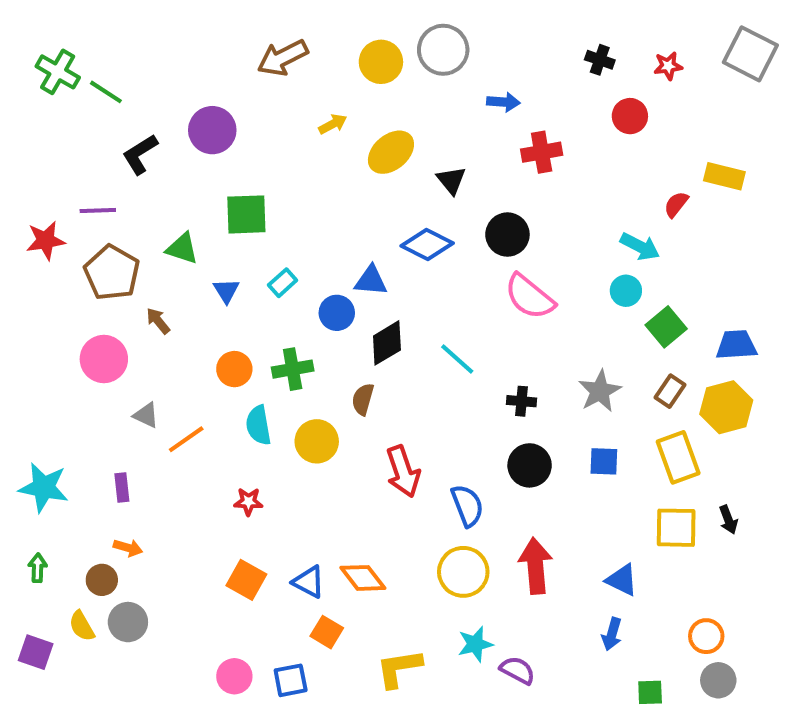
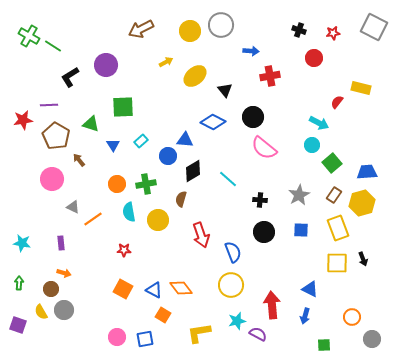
cyan star: (44, 488) -> (22, 243), size x0.7
red arrow: (536, 566) -> (272, 305), moved
gray circle: (718, 680) -> (372, 339), moved

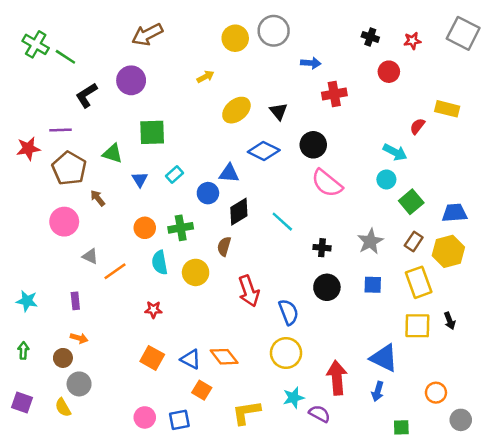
brown arrow: (141, 29) -> (147, 35), moved
yellow ellipse: (195, 76) -> (236, 110), moved
blue triangle: (310, 289) -> (384, 358), size x1.4
yellow semicircle: (41, 312) -> (63, 407), moved

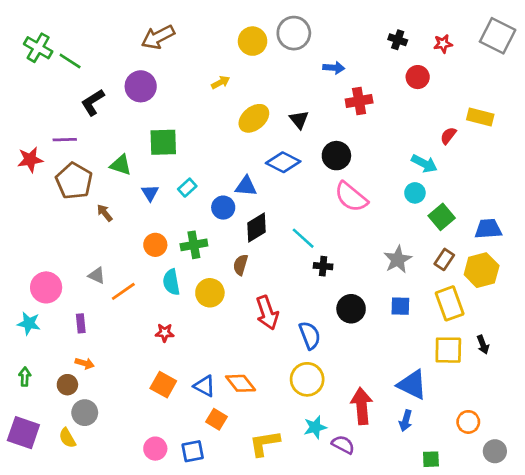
pink circle: (64, 222) -> (46, 287), moved
black cross: (322, 248) -> (323, 266), moved
purple square: (22, 403) -> (23, 433), size x1.4

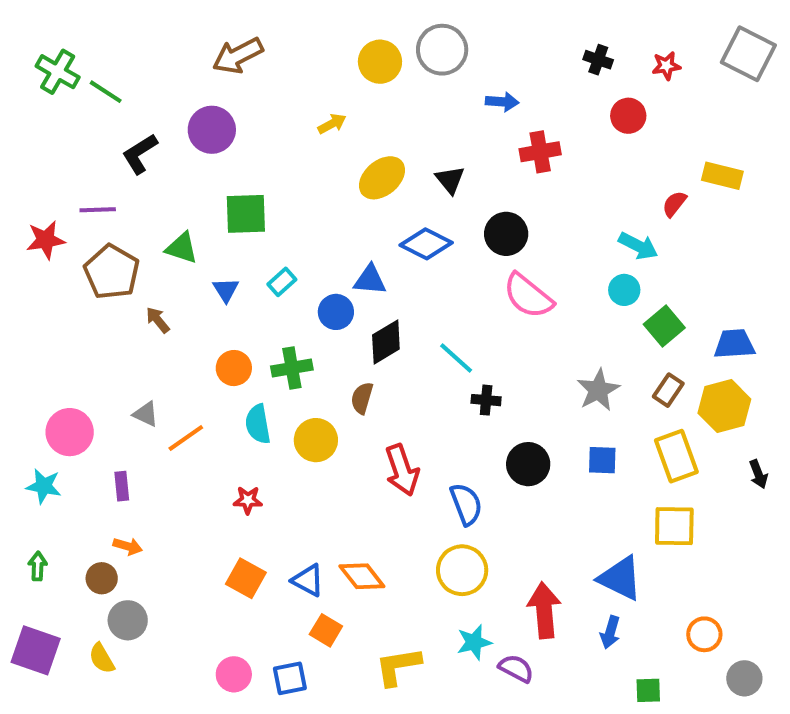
black arrow: (483, 345) -> (758, 474), moved

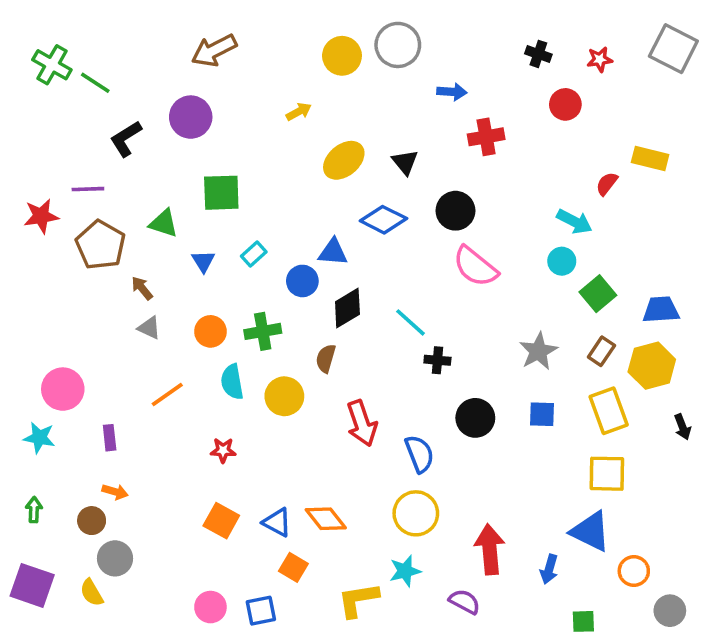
gray triangle: (146, 414) -> (149, 328), moved
blue triangle: (620, 578) -> (591, 531), moved
cyan star: (474, 642) -> (405, 571), moved

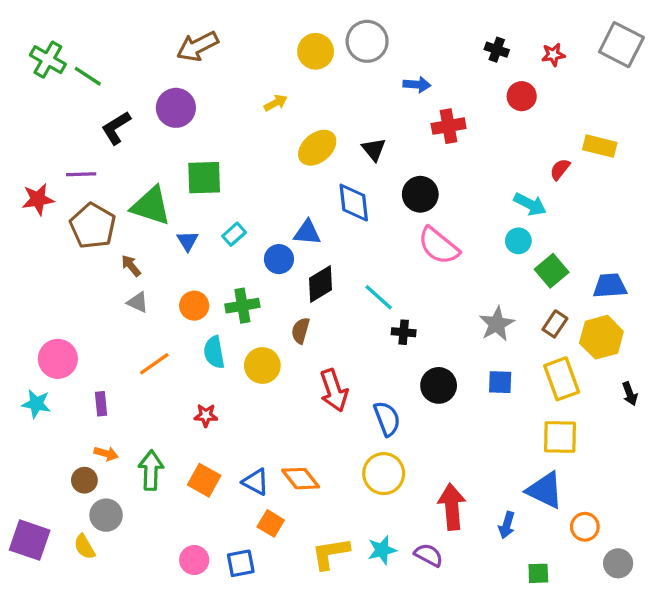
blue diamond: (383, 220) -> (354, 203), turned 57
green triangle: (164, 223) -> (151, 206), size x1.5
green arrow: (34, 510) -> (151, 470), moved, size x1.6
cyan star: (405, 571) -> (382, 550), moved

